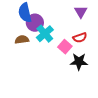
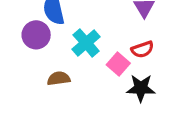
purple circle: (35, 23) -> (36, 35), moved
brown semicircle: (22, 40) -> (59, 78), moved

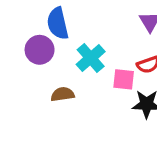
pink square: (118, 64) -> (124, 79), turned -35

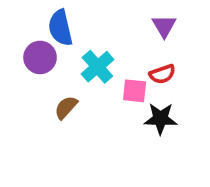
brown semicircle: (63, 94) -> (66, 107), turned -40

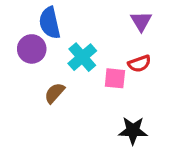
black star: (160, 119) -> (133, 131), moved

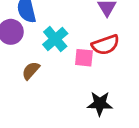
red semicircle: (139, 64) -> (105, 45), size x1.4

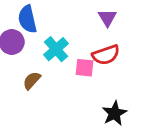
black star: (100, 104) -> (114, 113), moved, turned -30

